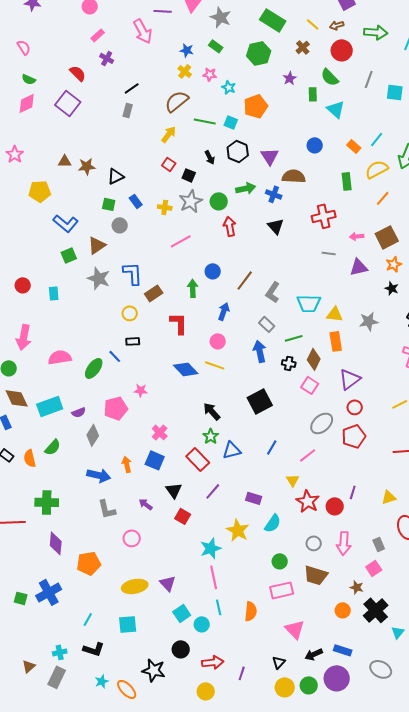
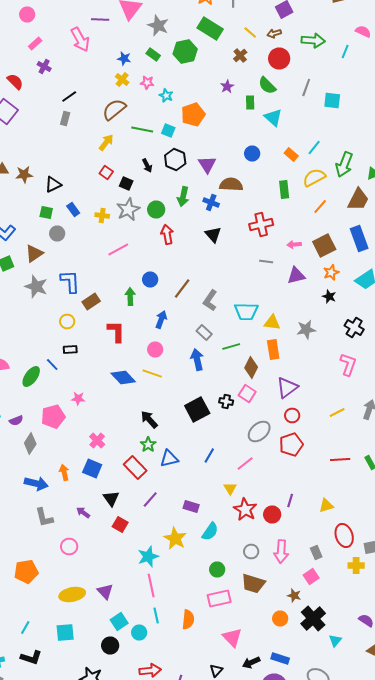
green hexagon: (259, 53) -> (185, 52), moved
green arrow: (246, 188) -> (183, 196), turned 114
black cross: (289, 363) -> (226, 402), moved
black circle: (181, 649) -> (110, 646), moved

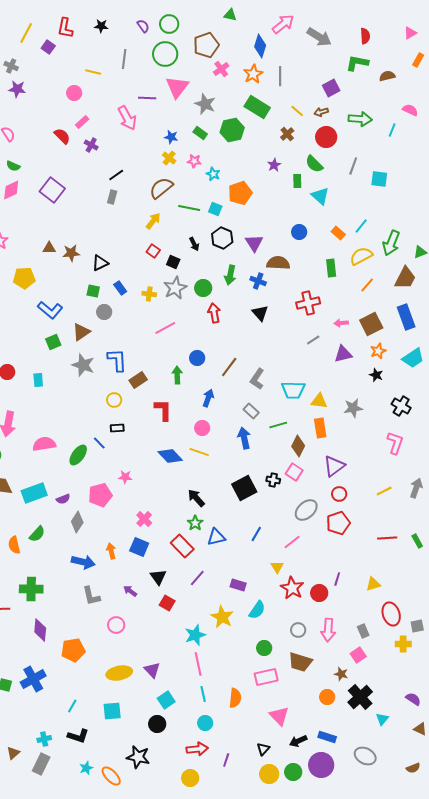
red semicircle: (15, 82) -> (62, 136), moved
gray line: (266, 262) -> (313, 340), turned -40
cyan circle: (139, 632) -> (205, 723), moved

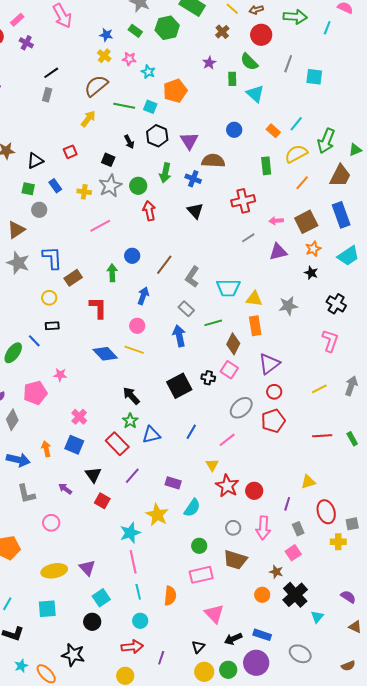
red square: (153, 251) -> (70, 152), moved, turned 32
purple line: (337, 579) -> (287, 504), moved

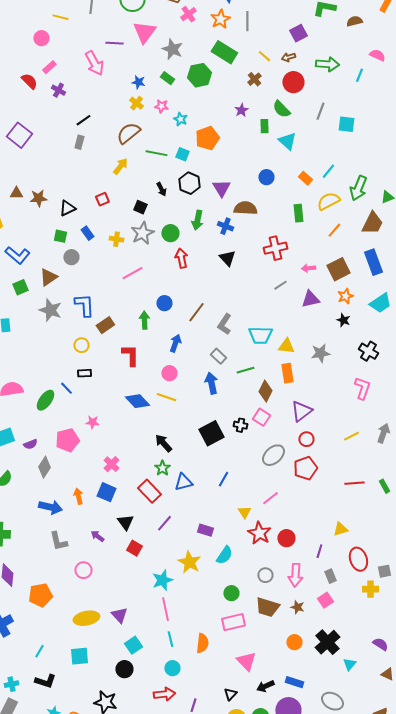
pink line: (227, 440) -> (270, 498), moved
brown star: (276, 572) -> (297, 607), moved

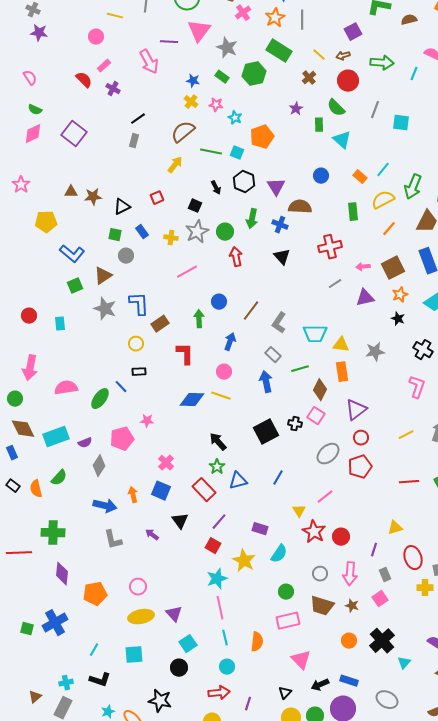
blue diamond: (137, 401) -> (192, 400), turned -45
red square: (134, 548) -> (213, 546), moved
pink circle: (83, 570) -> (138, 587), moved

